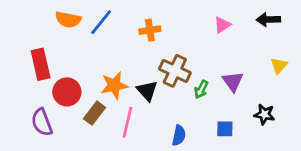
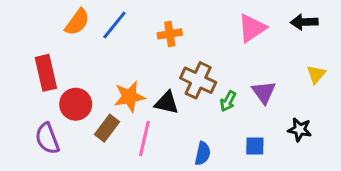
orange semicircle: (68, 20) -> (77, 22), turned -65
pink triangle: (222, 25) -> (252, 28), size x1.5
black triangle: (147, 91) -> (167, 103), turned -35

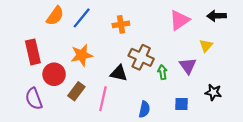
yellow triangle: (316, 74) -> (206, 46), moved
orange star: (129, 97) -> (82, 55), moved
green arrow: (228, 101) -> (162, 72), turned 144

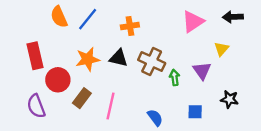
orange semicircle: (55, 16) -> (59, 17), turned 120
black triangle: (119, 73) -> (118, 58), moved
blue semicircle: (144, 109) -> (155, 118), turned -49

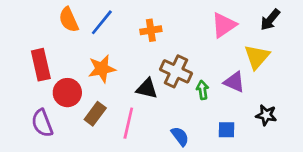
black arrow: (233, 17) -> (270, 20), turned -48
yellow triangle: (221, 49) -> (257, 57), size x1.5
black triangle: (118, 58) -> (147, 89), moved
purple triangle: (202, 71) -> (234, 82), turned -30

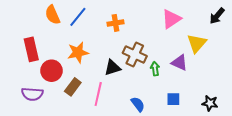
black arrow: (270, 20) -> (217, 16), moved
black triangle: (147, 89) -> (112, 68), turned -30
black star: (266, 115) -> (210, 103), moved
purple semicircle: (42, 123) -> (32, 94), turned -65

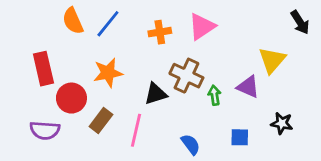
black arrow: (217, 16) -> (300, 22), turned -72
pink triangle: (171, 19) -> (202, 27), moved
black star: (210, 103) -> (282, 123), moved

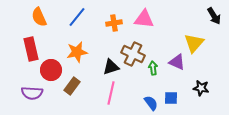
orange semicircle: (73, 21) -> (39, 17), moved
pink triangle: (202, 27) -> (144, 19), turned 40
pink line: (136, 130) -> (111, 93), moved
blue semicircle: (191, 144) -> (151, 103), moved

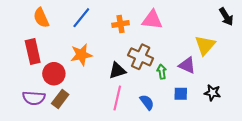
brown rectangle: (72, 86) -> (60, 99), moved
blue square: (171, 98) -> (181, 94), moved
blue semicircle: (151, 103) -> (147, 102), moved

